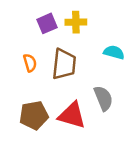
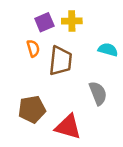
orange semicircle: (30, 63) -> (33, 48), moved
red triangle: (72, 115) -> (68, 127), moved

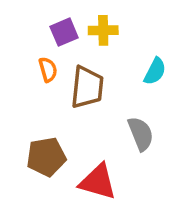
cyan semicircle: (108, 50) -> (155, 71), turned 102

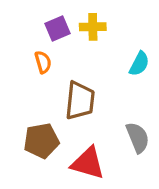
brown trapezoid: (87, 87) -> (80, 101), moved
gray semicircle: (141, 134) -> (138, 138), moved

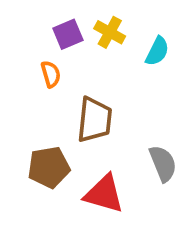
yellow cross: (93, 27) -> (110, 32), turned 30
cyan semicircle: (139, 64) -> (157, 51), moved

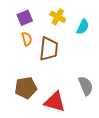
purple square: (68, 34) -> (25, 18), moved
brown trapezoid: (95, 120) -> (49, 49), moved

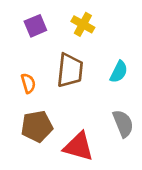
cyan semicircle: (83, 27) -> (119, 72), moved
orange semicircle: (27, 39) -> (28, 83), moved

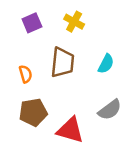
gray semicircle: (123, 124) -> (110, 110), turned 75

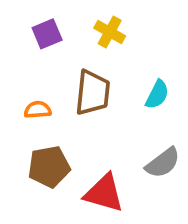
orange semicircle: (26, 74) -> (38, 110), turned -78

